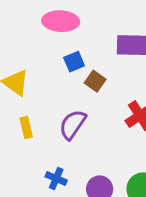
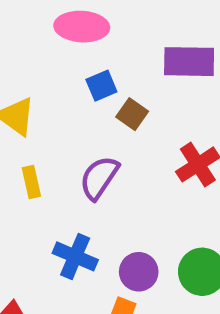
blue cross: (56, 178) -> (75, 256), size x1.4

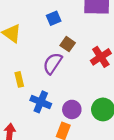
brown square: (132, 114) -> (68, 44), moved
yellow rectangle: (31, 182) -> (19, 79), moved

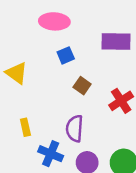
purple semicircle: (53, 63) -> (75, 129), moved, turned -30

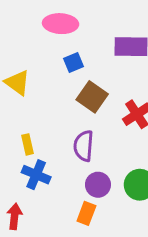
brown square: (82, 86) -> (92, 97), size x1.5
blue cross: (51, 154) -> (36, 175), moved

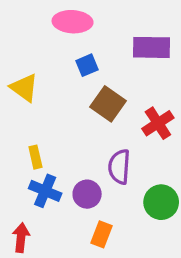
purple semicircle: (84, 146) -> (119, 167), moved
purple circle: (98, 185) -> (87, 194), moved

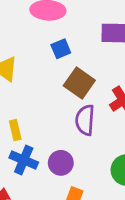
purple semicircle: (119, 167) -> (85, 120), moved

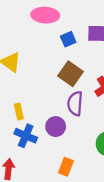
blue square: (61, 49) -> (68, 39), moved
purple circle: (61, 163) -> (56, 127), moved

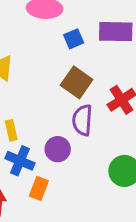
orange rectangle: (66, 167) -> (39, 188), moved

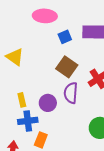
purple circle: (58, 149) -> (48, 103), moved
blue cross: (20, 161) -> (28, 121), turned -30

